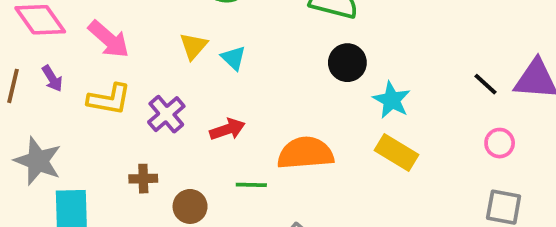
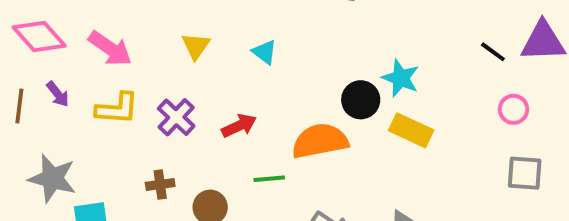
cyan triangle: (233, 58) -> (264, 52), moved
black circle: (347, 63) -> (361, 100), moved

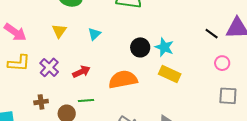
cyan triangle: (264, 52) -> (94, 34), turned 40
black circle: (361, 100) -> (140, 47), moved
green line: (269, 179) -> (86, 100), moved

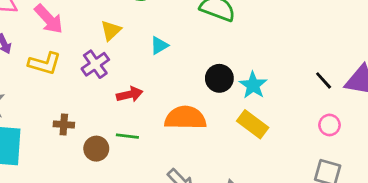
purple cross: (49, 67) -> (95, 64), moved

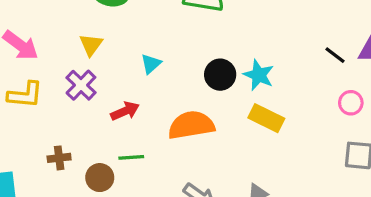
cyan triangle: (159, 45) -> (151, 64), moved

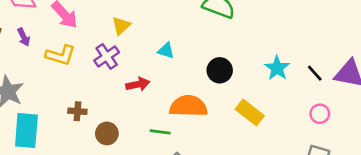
cyan triangle: (151, 64) -> (166, 51), turned 48
cyan star: (259, 75) -> (277, 68), moved
green line: (131, 157) -> (160, 132), moved

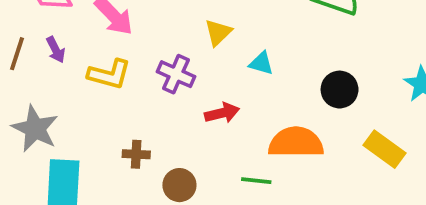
yellow triangle: (121, 26) -> (218, 32), moved
purple cross: (107, 56) -> (176, 74), turned -30

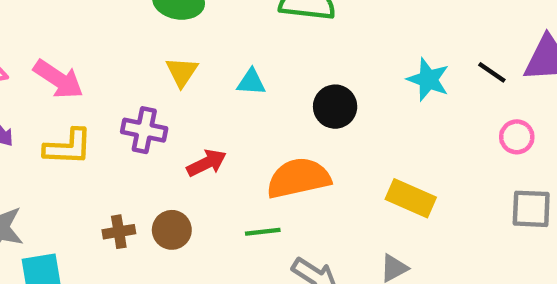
cyan triangle: (261, 63) -> (251, 82), moved
yellow rectangle: (384, 149) -> (411, 198), moved
brown circle: (179, 185) -> (172, 230), moved

